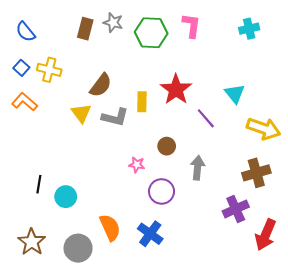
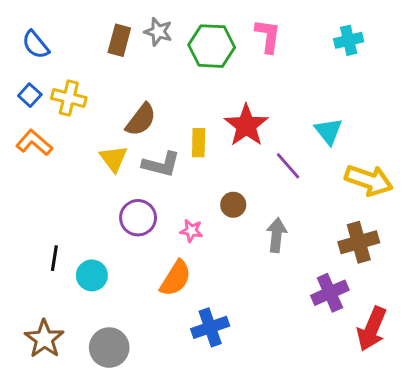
purple circle: (162, 191) -> (138, 218), moved
orange semicircle: (110, 228) -> (176, 278), moved, turned 56
blue cross: (150, 234) -> (210, 327), turned 35

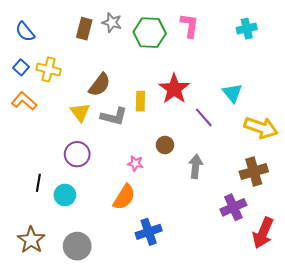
purple circle: (138, 218) -> (77, 154), moved

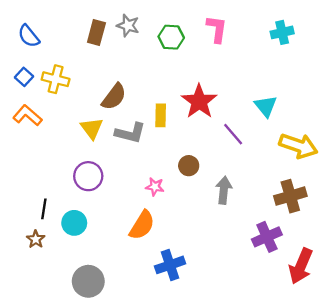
green hexagon: (150, 33) -> (171, 37), size x0.7
brown star: (31, 240) -> (36, 239), moved, size x0.6

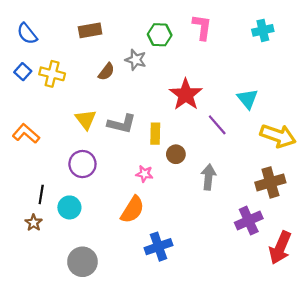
gray star: (128, 25) -> (136, 60), moved
brown rectangle: (96, 32) -> (90, 30), turned 65
brown semicircle: (114, 97) -> (106, 72), moved, size x0.7
orange L-shape: (28, 115) -> (26, 134), moved
yellow rectangle: (161, 115) -> (155, 134), moved

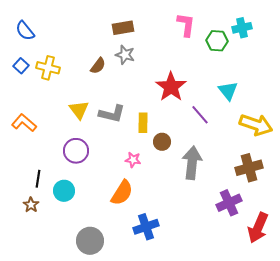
brown rectangle: (90, 30) -> (123, 28), moved
green hexagon: (160, 35) -> (217, 41), moved
gray arrow: (208, 177) -> (192, 163), size x1.4
gray circle: (82, 262) -> (90, 241), moved

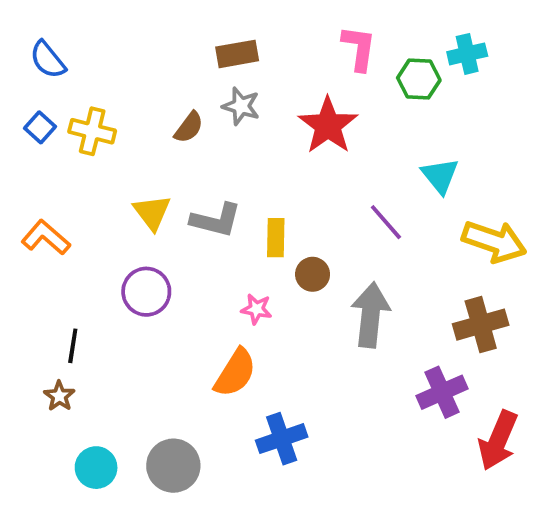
red star: (171, 87) -> (328, 125), moved
cyan circle: (64, 191) -> (96, 468), moved

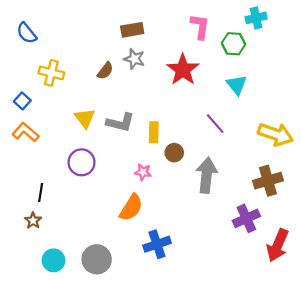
cyan cross: (467, 54) -> (256, 18), moved
blue square: (40, 127) -> (22, 101), moved
cyan triangle: (440, 176) -> (237, 85), moved

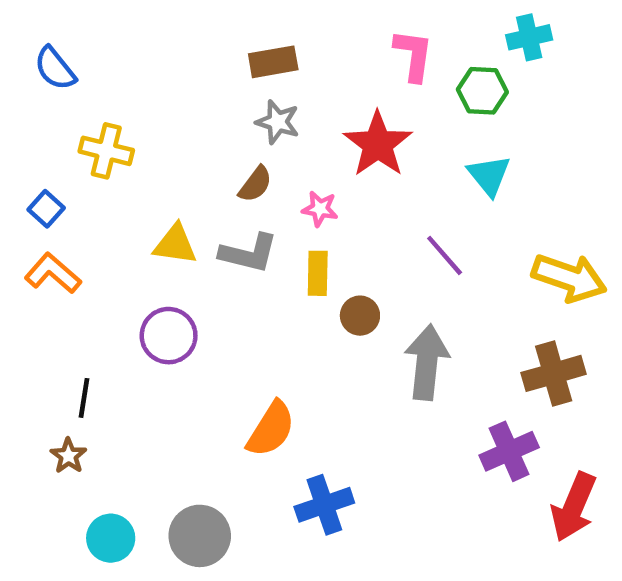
brown semicircle: (105, 71) -> (255, 184), moved
yellow triangle: (85, 118) -> (175, 244), turned -45
pink star: (143, 172) -> (320, 209), moved

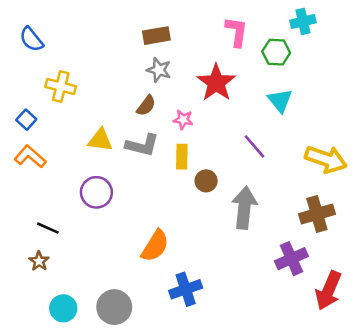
black line: (84, 398) -> (48, 228), turned -75

